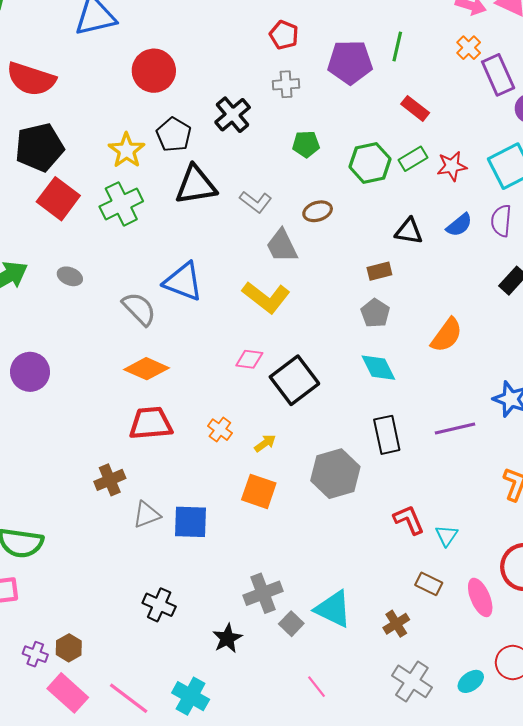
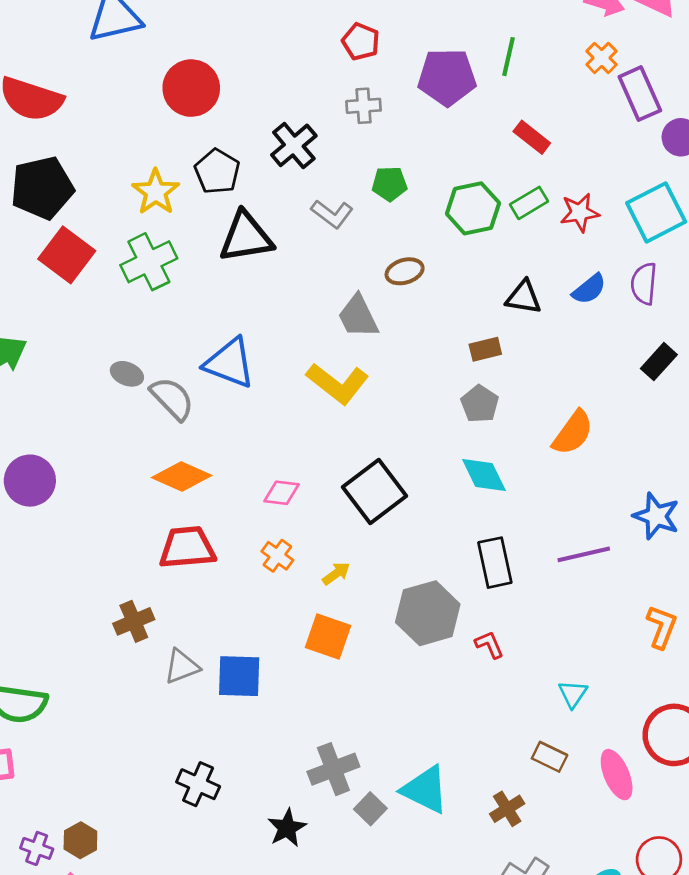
gray L-shape: (256, 202) -> (332, 214), moved
gray ellipse: (70, 276) -> (127, 374), moved
pink diamond: (249, 359) -> (281, 493), moved
red L-shape: (409, 520) -> (489, 645), moved, size x0.7

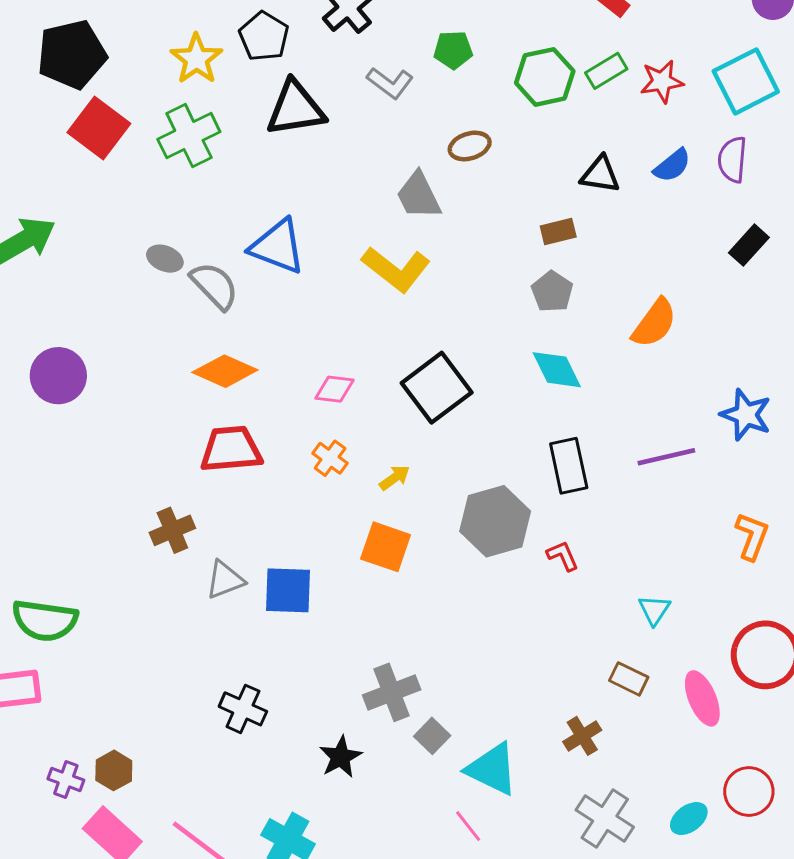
cyan triangle: (425, 790) -> (492, 769), moved

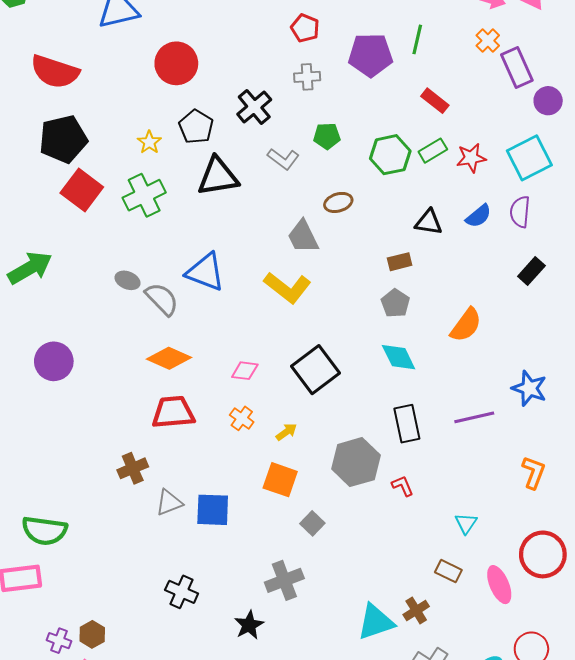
yellow star: (196, 59) -> (149, 142), size x0.7
gray square: (432, 736) -> (312, 523), moved
cyan triangle: (492, 769) -> (376, 622), moved, turned -45

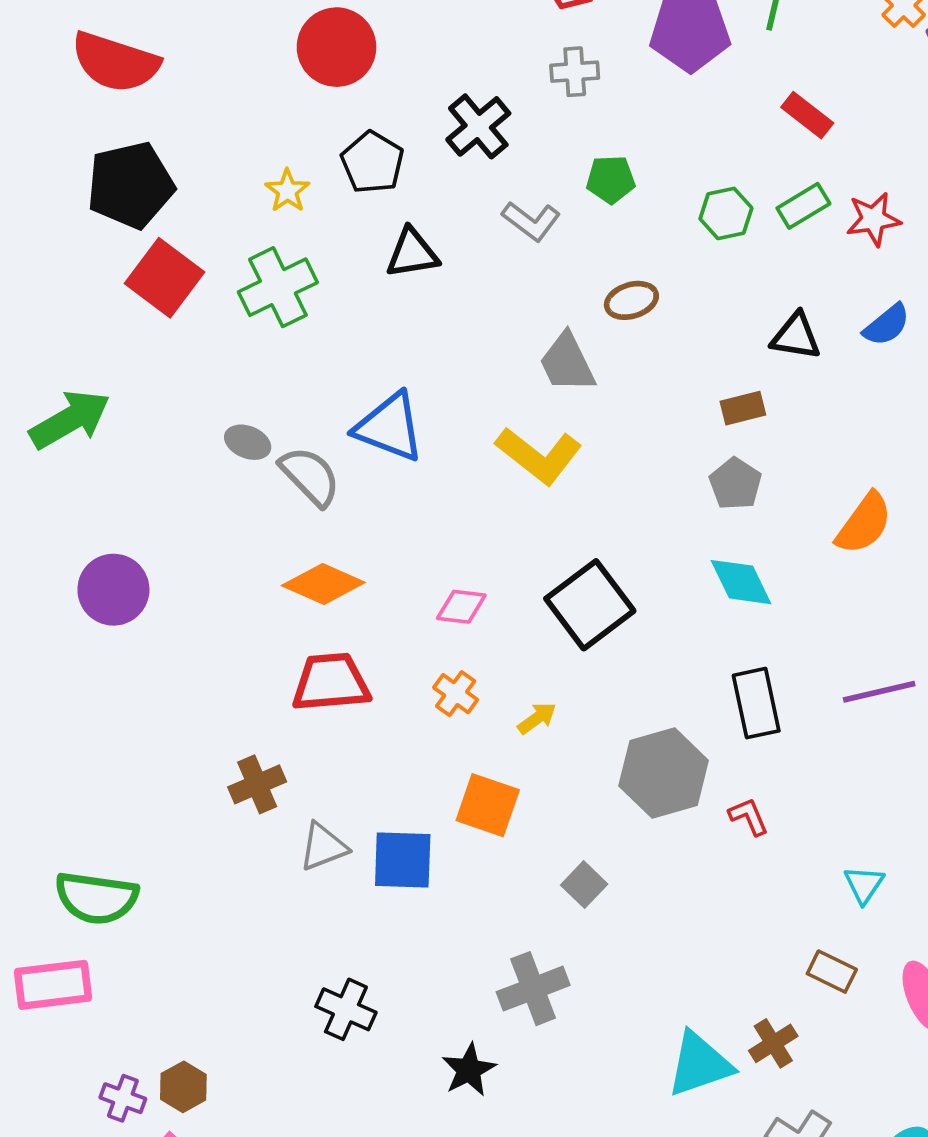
green hexagon: (390, 155) -> (726, 213), size x0.7
black triangle: (218, 177) -> (412, 253), size x0.7
orange square: (280, 480) -> (488, 805), moved

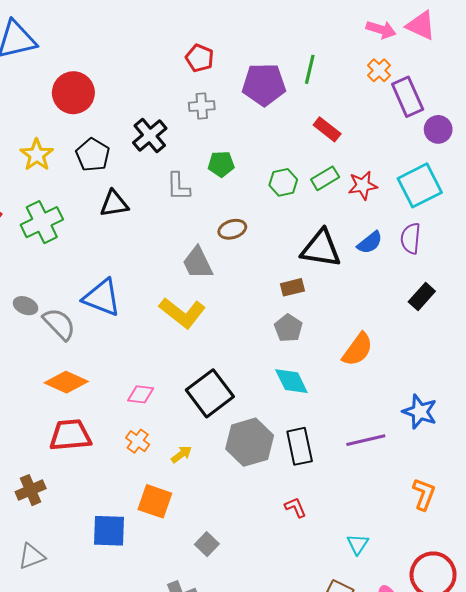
yellow star: (287, 191) -> (37, 155), moved, size x1.4
gray L-shape: (531, 221) -> (178, 186), turned 52
black triangle: (796, 336) -> (321, 249), size x1.5
gray hexagon: (664, 773) -> (250, 442), moved
gray triangle: (323, 847) -> (32, 556), moved

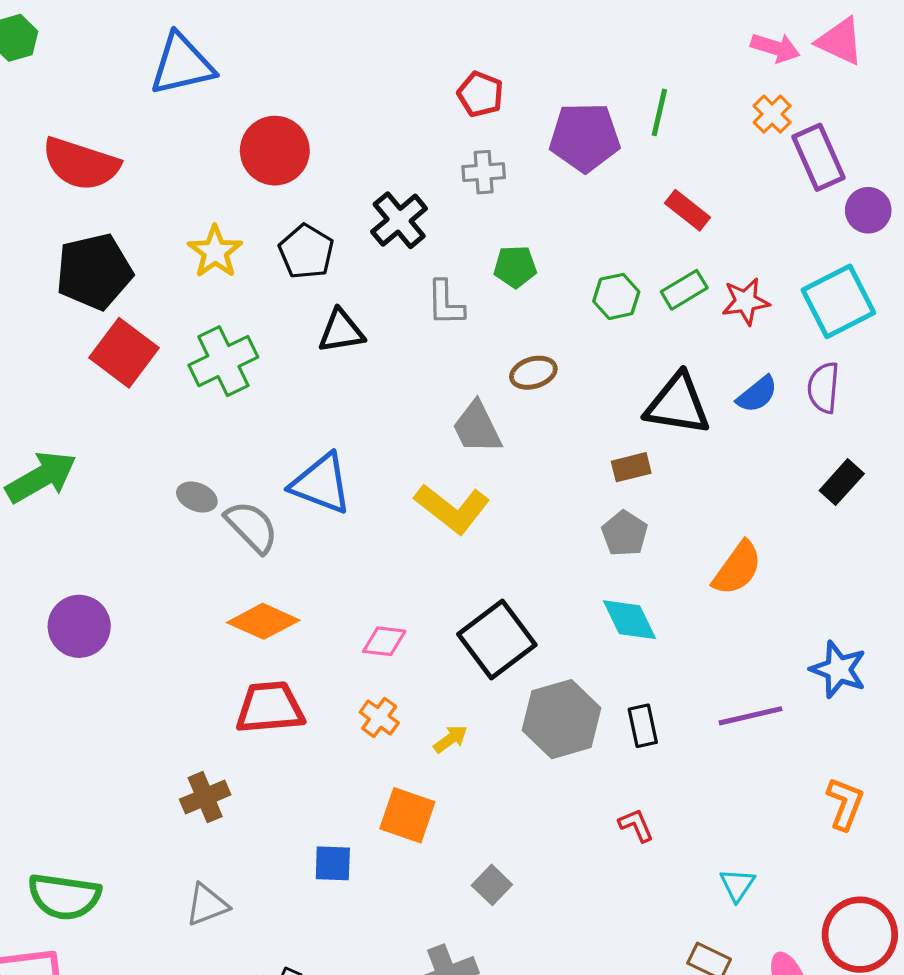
black rectangle: (300, 446) -> (643, 726), size x0.7
blue square: (109, 531) -> (333, 863), size x0.7

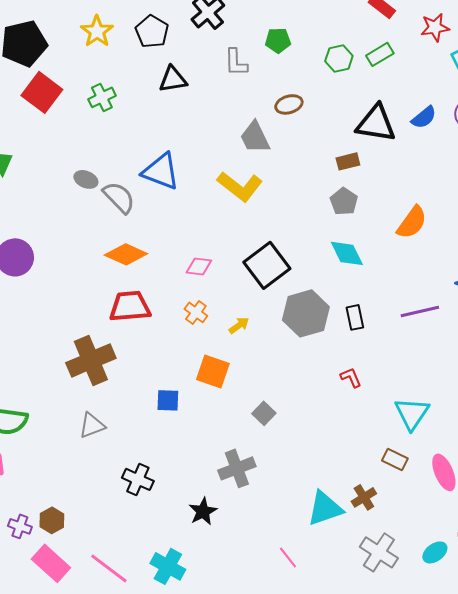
red star: (746, 301) -> (435, 27), moved
green cross: (223, 361) -> (102, 97), size x0.7
brown cross: (205, 797) -> (91, 360), size x1.6
cyan triangle: (737, 885) -> (412, 413), size x1.6

